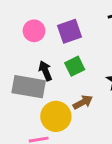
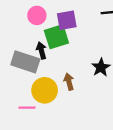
green square: (75, 66) -> (56, 37), moved, size x1.5
brown arrow: (83, 102) -> (69, 82), turned -84

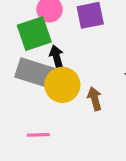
green square: (56, 37) -> (34, 34), moved
yellow circle: (45, 90) -> (62, 85), moved

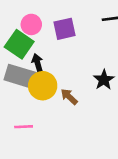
green square: (34, 34) -> (19, 44), turned -36
brown arrow: (95, 99) -> (69, 97), turned -30

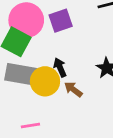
pink circle: (31, 24) -> (26, 20), size x1.6
black arrow: (38, 63) -> (60, 67), moved

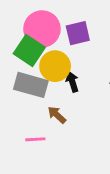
yellow circle: (45, 81) -> (55, 66), moved
brown arrow: (73, 89) -> (57, 115), moved

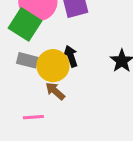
yellow circle: (55, 66) -> (53, 66), moved
gray rectangle: (31, 85) -> (27, 60), size x0.6

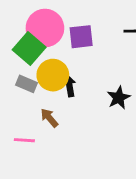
yellow circle: (53, 66) -> (53, 75), moved

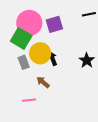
gray rectangle: (26, 84) -> (24, 62), turned 56

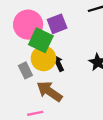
green square: (21, 38) -> (41, 40), moved
brown arrow: (43, 82) -> (49, 91), size x1.6

